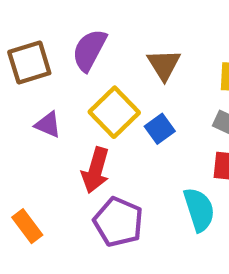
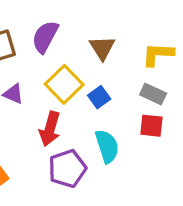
cyan semicircle: (199, 210) -> (107, 146), moved
purple pentagon: (118, 222) -> (67, 169), turned 30

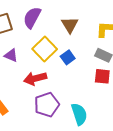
red arrow: (50, 129) -> (35, 78), turned 60
cyan semicircle: (107, 146) -> (79, 114), moved

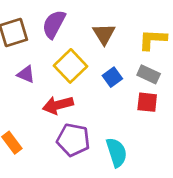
blue square: (68, 57) -> (112, 77), moved
purple pentagon: (47, 105) -> (73, 140), turned 30

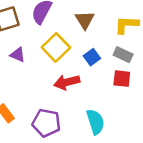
red arrow: (58, 105) -> (67, 82), moved
purple pentagon: (73, 140) -> (46, 123), moved

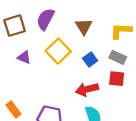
red arrow: (67, 82) -> (87, 89), moved

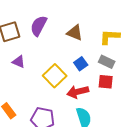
brown triangle: (84, 27) -> (75, 33), turned -36
yellow square: (58, 51) -> (55, 76), moved

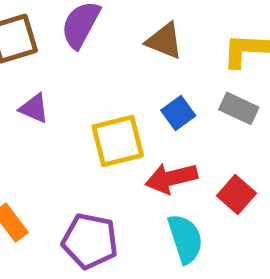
yellow square: (55, 76) -> (118, 141), turned 30
red square: (106, 82) -> (237, 195), moved, turned 35

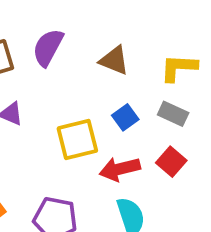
red square: (237, 195) -> (171, 162), moved

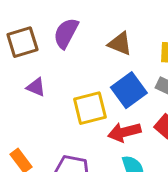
blue square: (125, 117) -> (129, 90), size x1.6

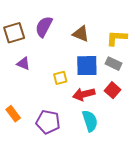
blue square: (129, 90) -> (87, 66), turned 35
yellow square: (90, 108) -> (60, 78), size x0.6

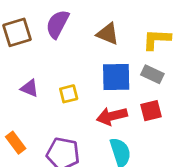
purple triangle: (23, 64) -> (30, 88), moved
yellow square: (60, 78) -> (69, 94), moved
red square: (113, 90) -> (151, 111), turned 35

